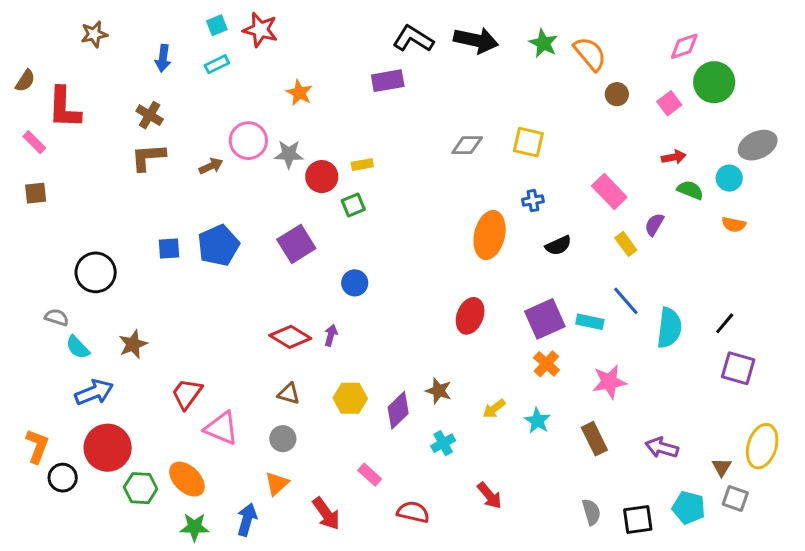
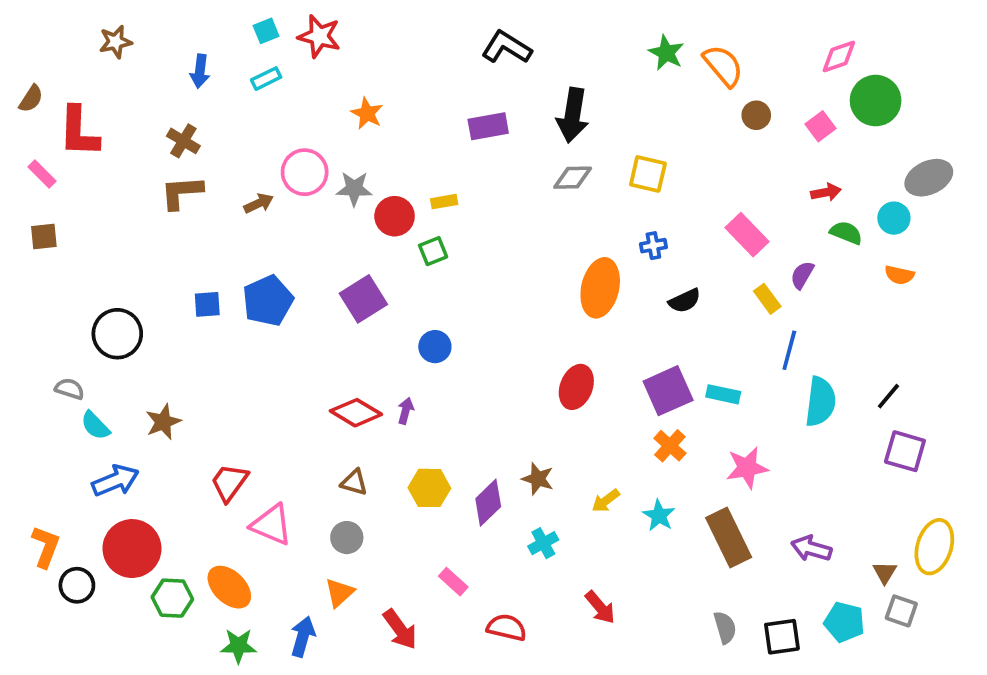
black arrow: (476, 40) -> (573, 115), moved, turned 87
purple rectangle: (388, 81) -> (488, 126), moved
blue line: (626, 301) -> (789, 350), moved, turned 56
brown rectangle: (594, 439) -> (729, 538), size x1.4

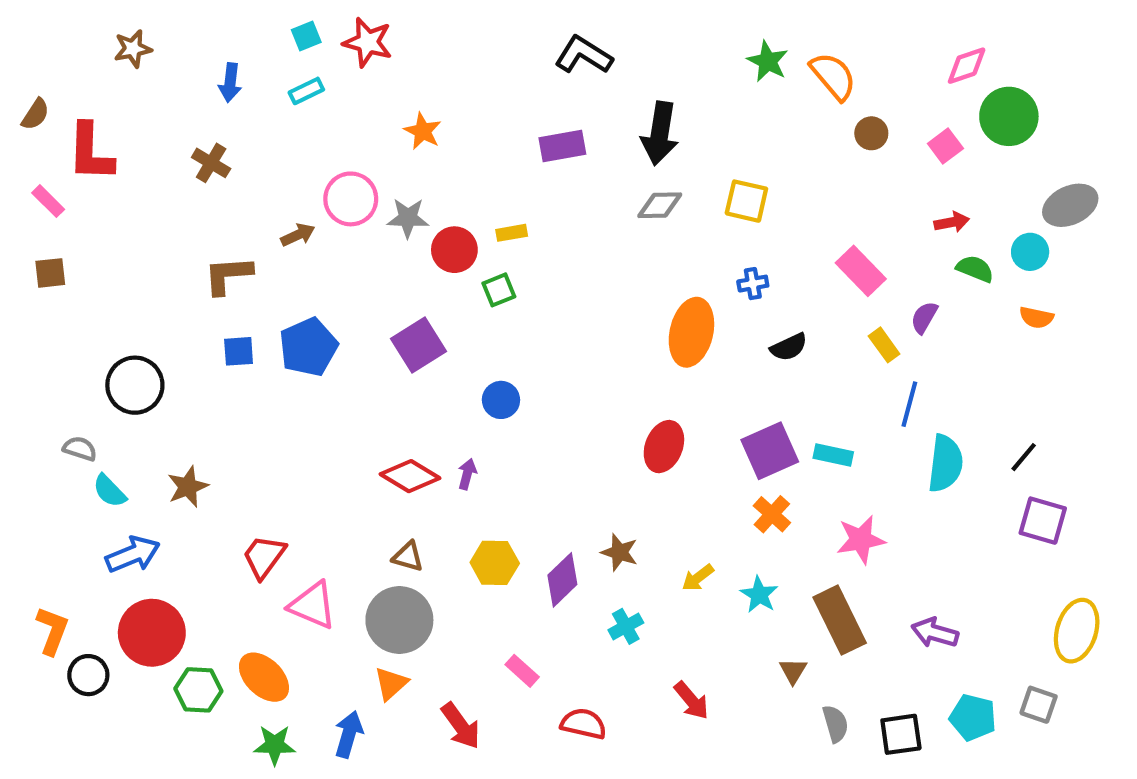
brown L-shape: (182, 192) -> (228, 275), moved
gray circle: (347, 538) -> (399, 620), size x1.8
brown triangle: (885, 572) -> (793, 671), moved

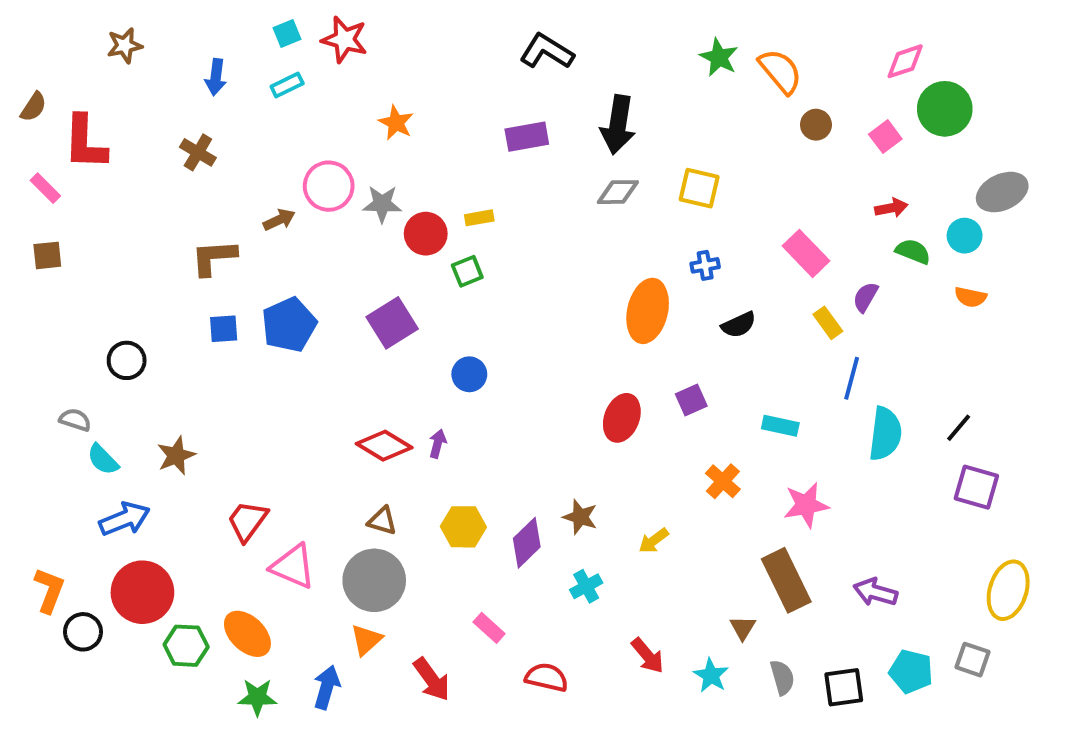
black circle: (135, 385) -> (127, 360), size x0.7
purple square: (770, 451) -> (691, 400), moved, size x0.6
cyan star: (759, 595) -> (711, 675), moved

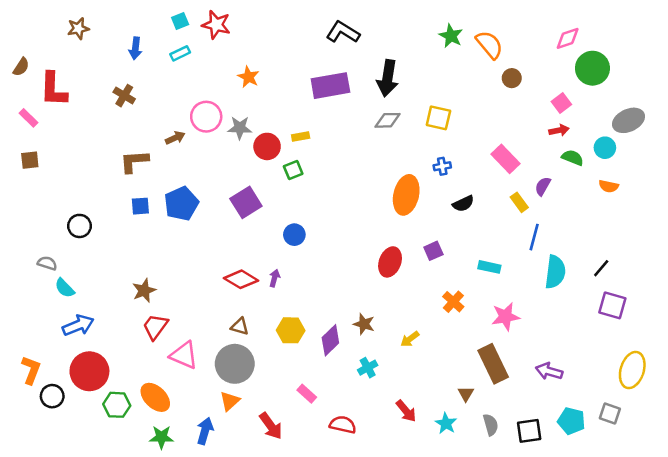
purple rectangle: (527, 137) -> (330, 86), size x1.4
pink square: (885, 137) -> (561, 103), moved
brown star: (176, 456) -> (144, 291), moved

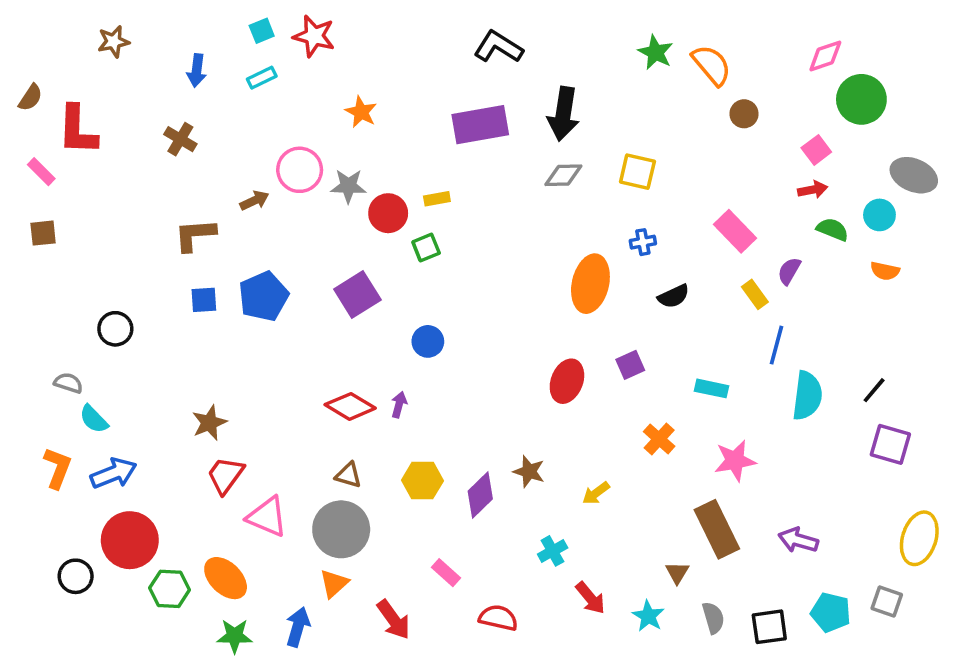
gray ellipse: (629, 120) -> (914, 175), turned 48
cyan cross: (368, 368) -> (553, 551), moved
orange L-shape: (31, 370) -> (58, 468), moved

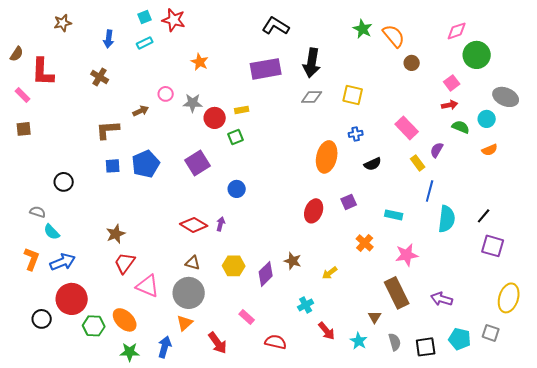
pink circle: (300, 170) -> (166, 94), size x0.6
orange semicircle: (885, 271) -> (490, 150), turned -35

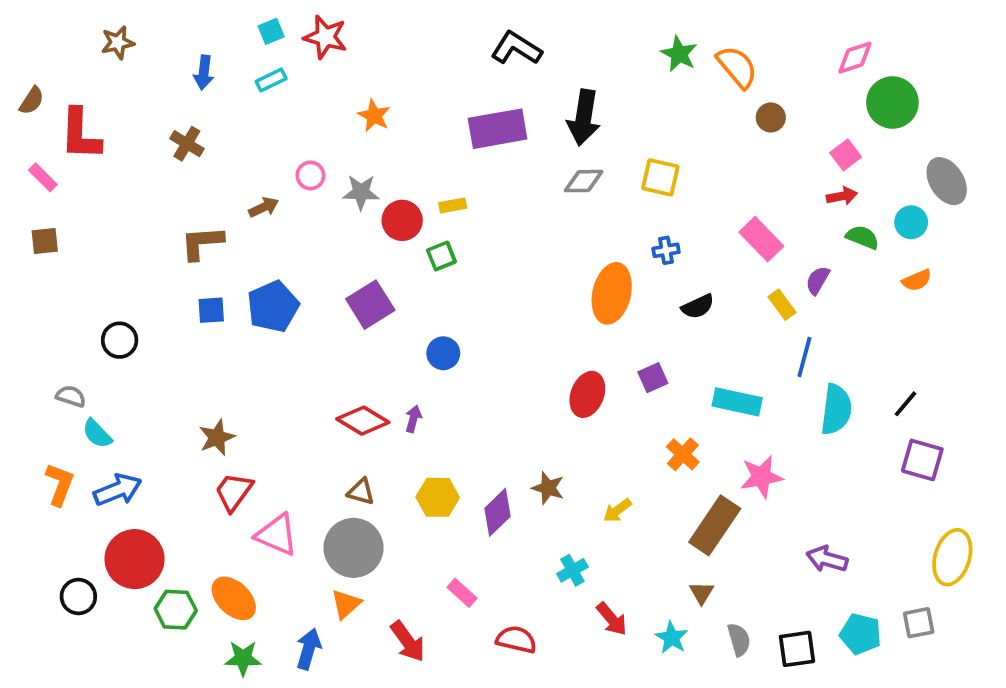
gray ellipse: (506, 97) -> (947, 181), turned 35
cyan rectangle: (394, 215) -> (737, 402), size x1.4
brown rectangle: (397, 293) -> (715, 525), moved, turned 60
gray square: (491, 333) -> (919, 623), turned -30

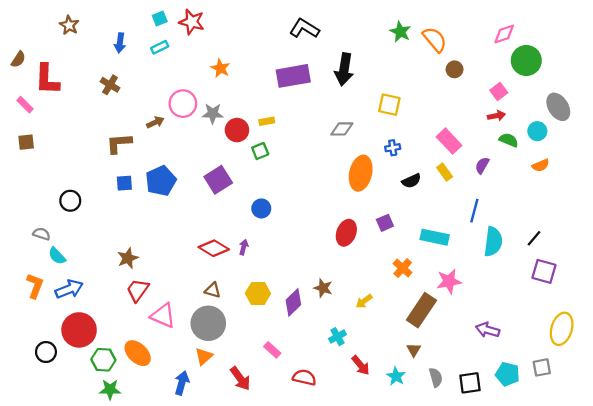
brown star: (118, 43) -> (69, 25), turned -30
pink circle: (310, 175) -> (183, 104), size x1.6
gray diamond: (584, 181) -> (342, 129), moved
yellow rectangle: (782, 305) -> (445, 172), moved
green star: (243, 658) -> (110, 390), moved

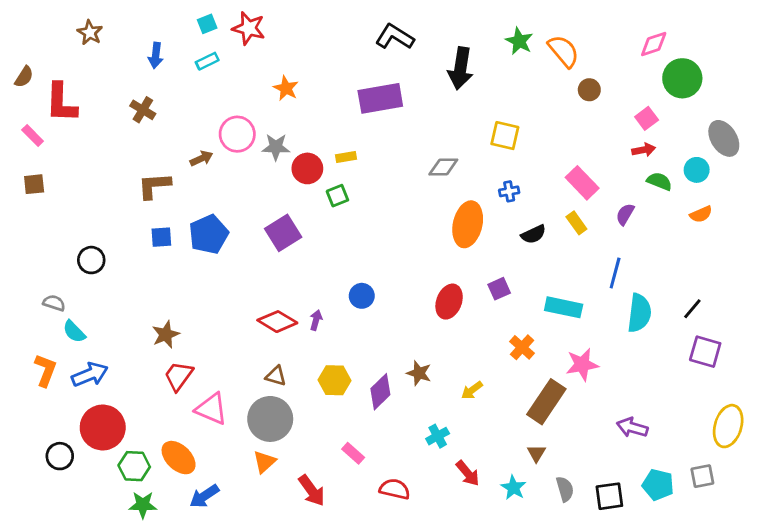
black arrow: (344, 69) -> (460, 68), moved
blue circle: (261, 208) -> (362, 296), moved
blue arrow: (182, 383) -> (204, 496), moved, turned -140

